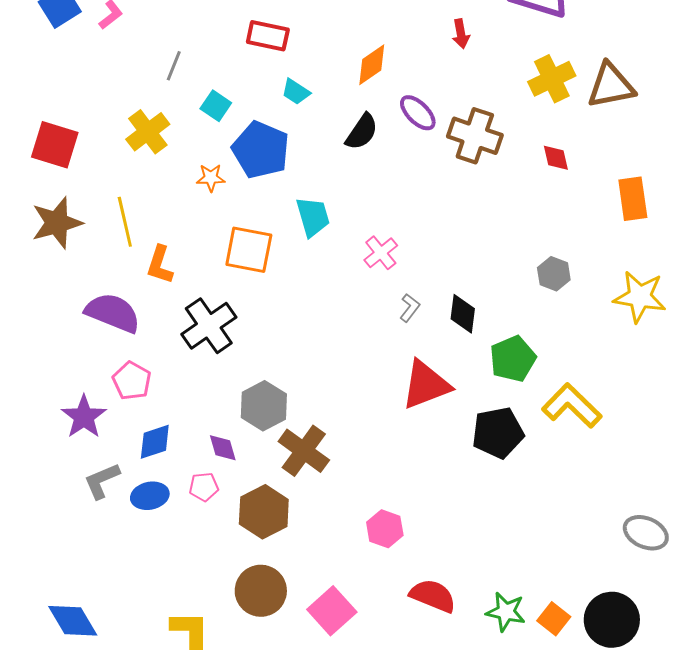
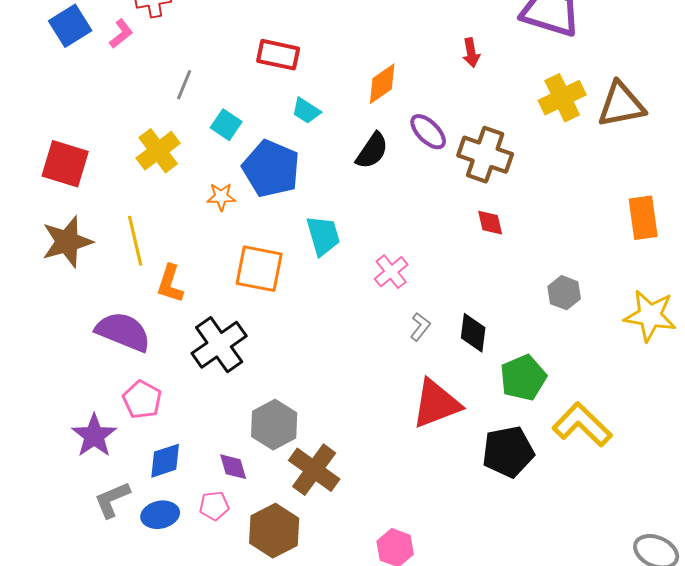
red diamond: (556, 158) -> (490, 223), moved

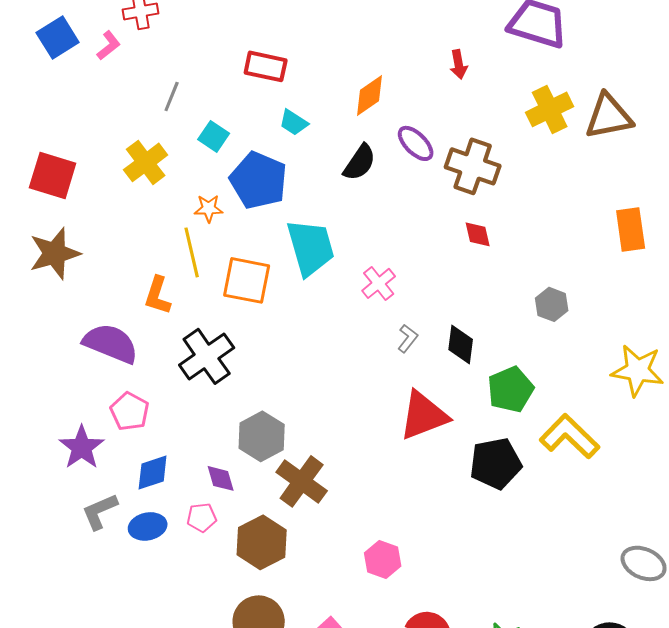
cyan trapezoid: (323, 236) -> (311, 247), size x1.4
yellow line: (135, 241) -> (192, 252), moved
yellow star: (650, 316) -> (638, 370), moved

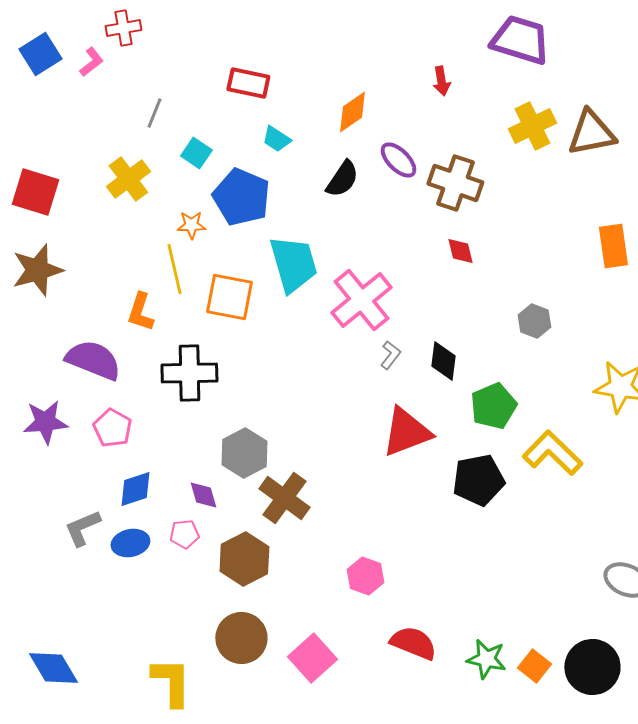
pink cross: (379, 283) -> (361, 300), size x1.8
black cross: (207, 356) -> (189, 373), turned 34
purple star: (82, 447) -> (45, 422), moved, turned 30

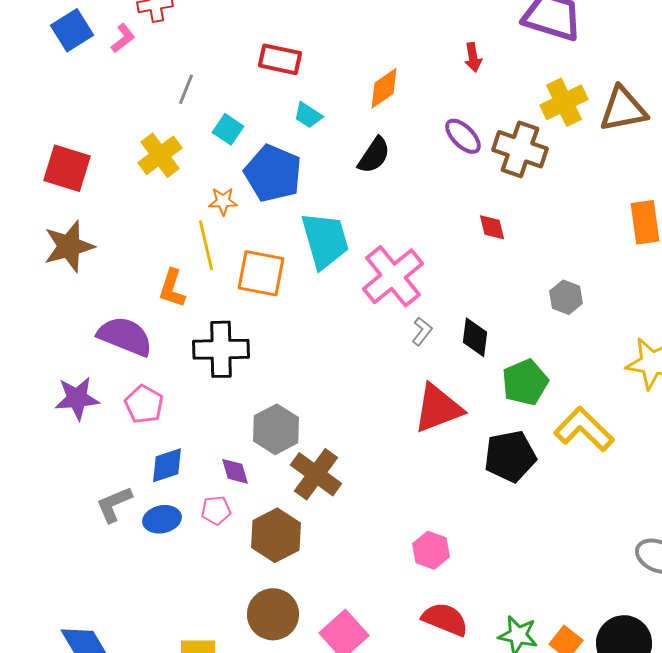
purple ellipse: (398, 160) -> (463, 136), moved
brown cross: (455, 183) -> (520, 149), moved
pink hexagon: (365, 576) -> (431, 550), moved

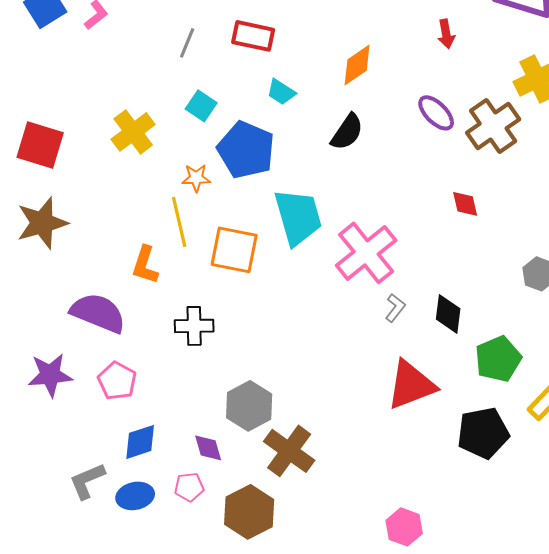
gray line: (186, 89) -> (187, 43), moved
brown cross: (520, 149) -> (493, 126), turned 36
black cross: (221, 349) -> (194, 326), size x0.7

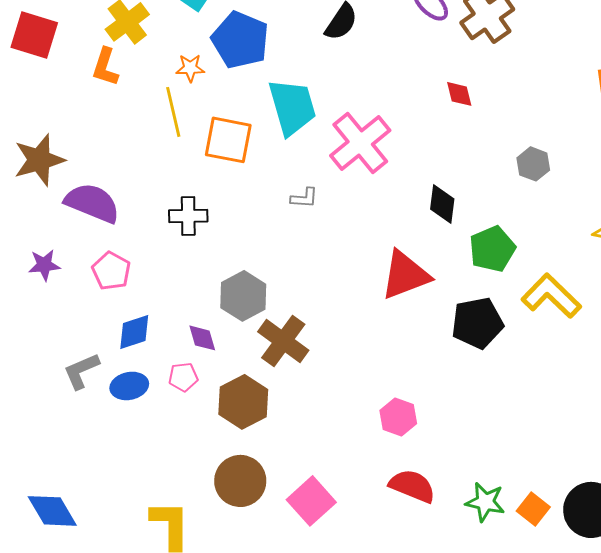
brown star: (42, 223) -> (39, 160), moved
orange L-shape: (145, 265) -> (105, 67), moved
gray L-shape: (395, 308) -> (304, 198), moved, turned 56
purple star: (50, 375) -> (44, 265), size x0.7

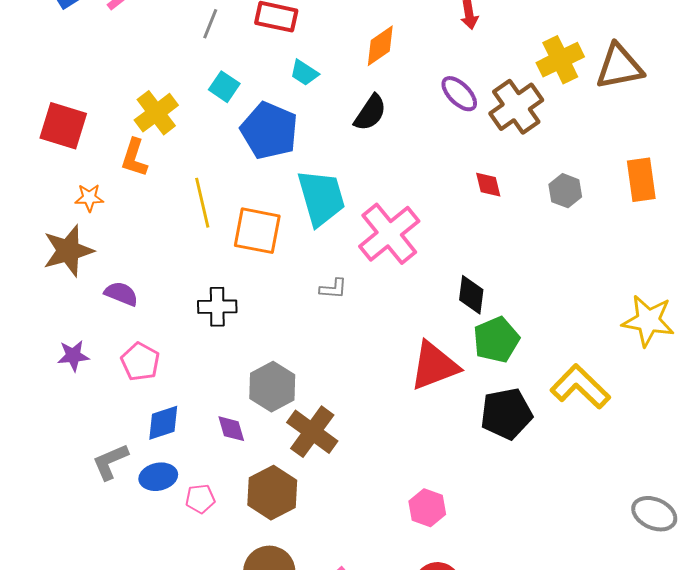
orange star: (190, 68) -> (89, 198), moved
gray hexagon: (533, 164) -> (565, 191), moved
purple semicircle: (92, 203) -> (121, 294), size x0.6
green pentagon: (492, 249) -> (496, 340), moved
pink pentagon: (183, 377) -> (200, 499), moved

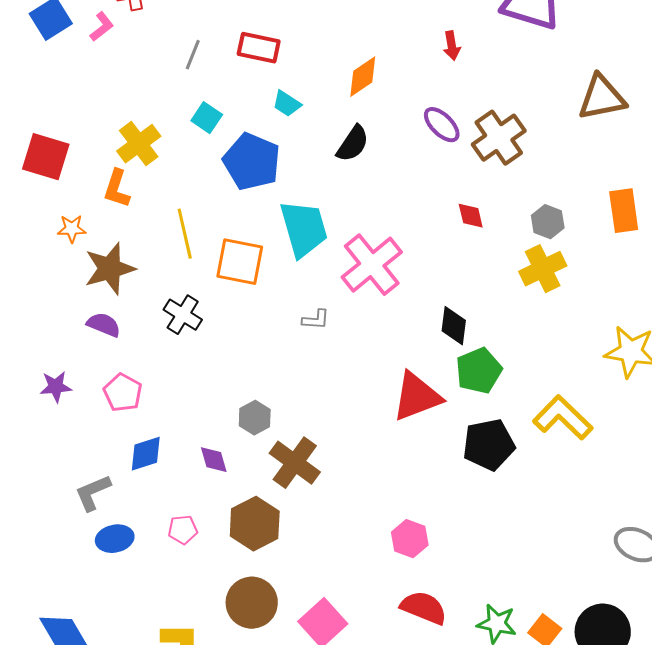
yellow cross: (560, 60) -> (543, 269), moved
brown star: (68, 251) -> (110, 269), moved
black cross: (217, 307) -> (183, 315), moved, turned 33
gray hexagon: (272, 387) -> (255, 418), size x0.7
blue ellipse: (158, 477) -> (115, 539), moved

